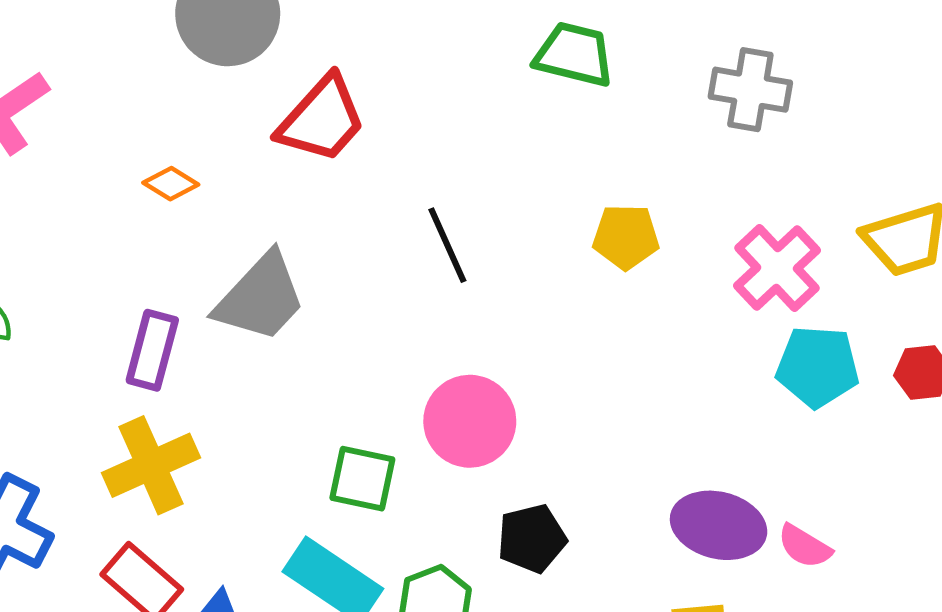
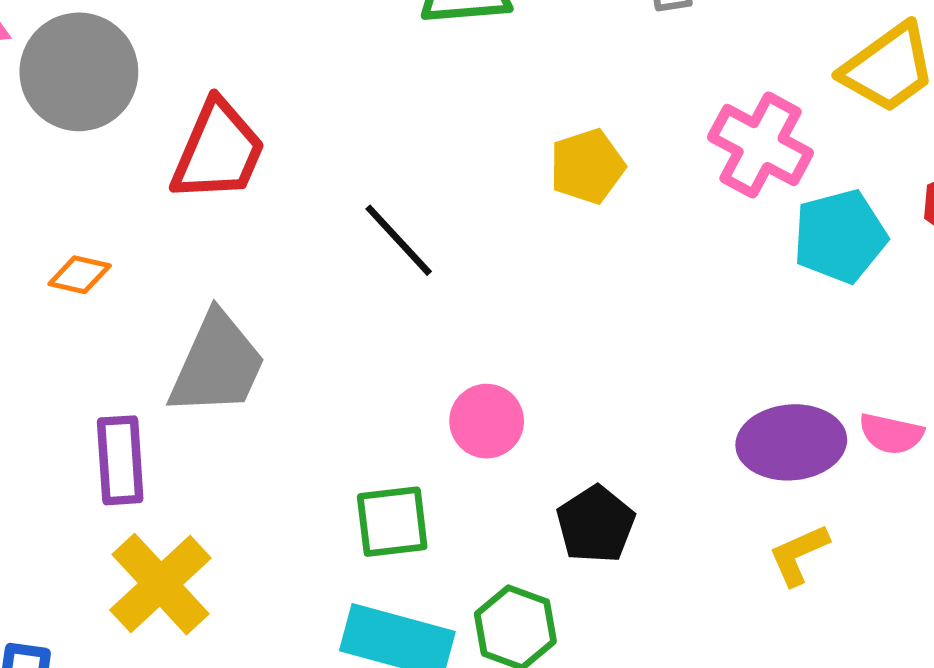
pink circle: (470, 421) -> (487, 421), size x0.7

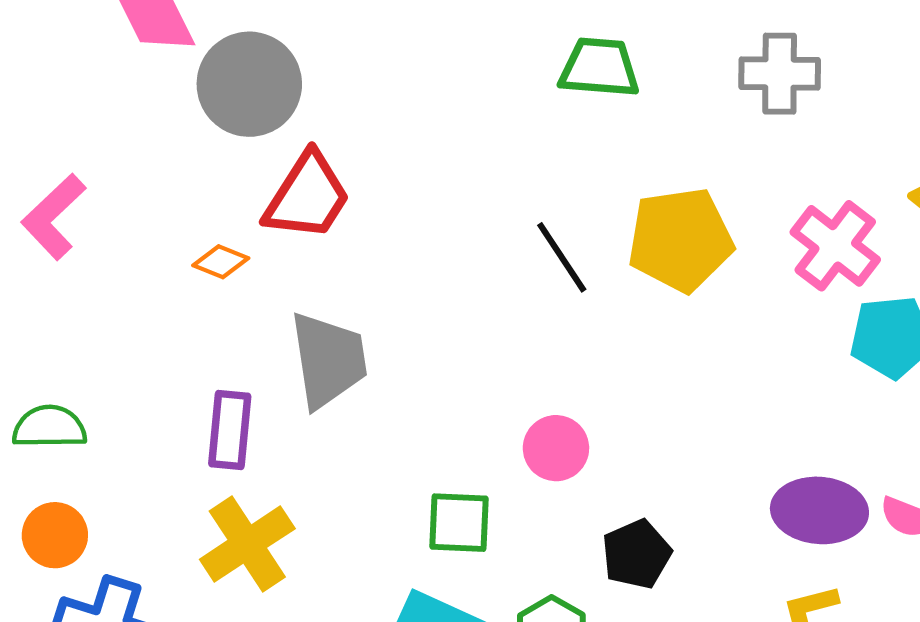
red trapezoid: (218, 151) -> (307, 196), moved
yellow pentagon: (587, 166) -> (680, 240), size x1.6
black line: (399, 240) -> (562, 257), moved
gray trapezoid: (217, 364) -> (328, 360), turned -42

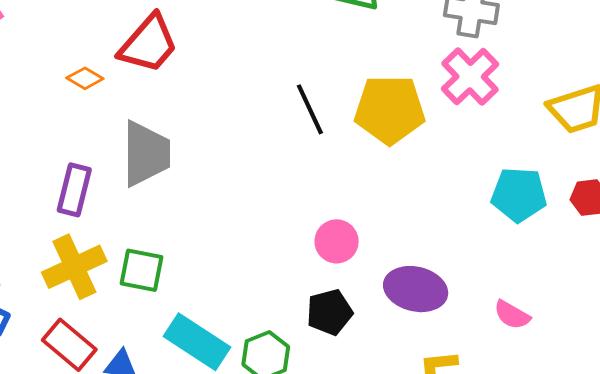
pink cross: (835, 246) -> (470, 77), moved
pink circle: (556, 448) -> (337, 241), moved
purple ellipse: (819, 510) -> (416, 289), moved
green square: (459, 523) -> (142, 270), moved

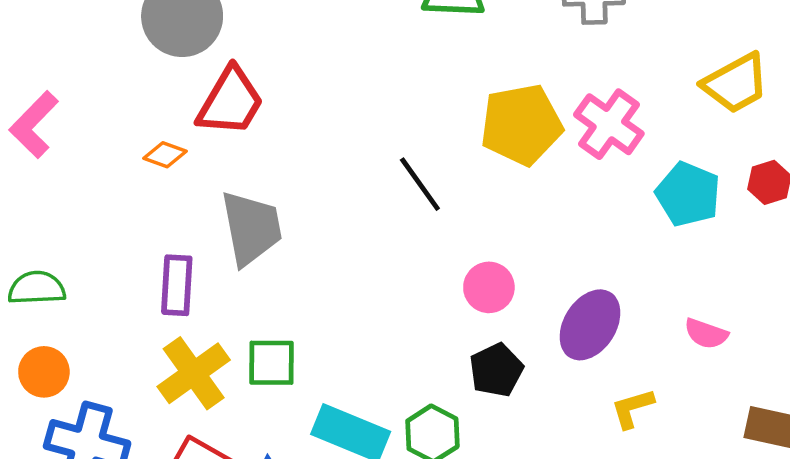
pink cross: (470, 77) -> (609, 124), moved
black line: (310, 109) -> (420, 184), moved
cyan pentagon: (519, 195) -> (688, 194), turned 30
purple ellipse: (416, 289) -> (590, 325), turned -60

